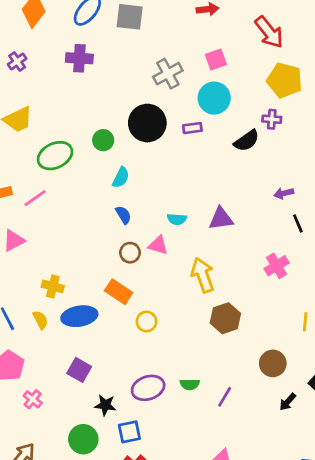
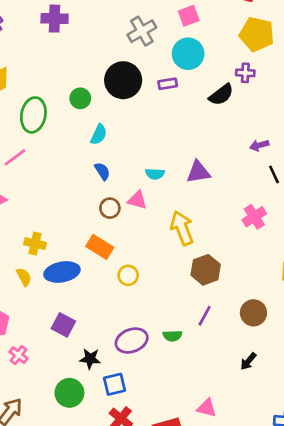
green ellipse: (55, 156) -> (33, 115), turned -52
purple line: (225, 397) -> (205, 316), moved
black arrow: (288, 402) -> (248, 361), moved

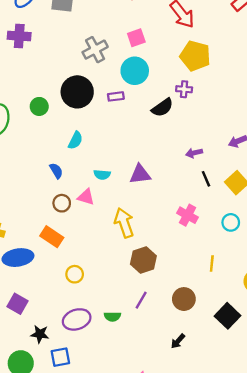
cyan semicircle: (99, 134) -> (75, 140), moved
pink cross: (254, 217) -> (188, 215), turned -30
yellow circle: (128, 275) -> (75, 274), moved

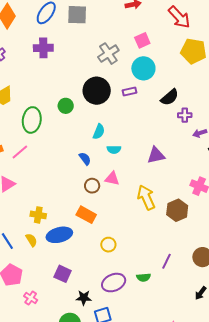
purple cross: (184, 89) -> (185, 115), moved
cyan semicircle: (102, 175) -> (114, 150), moved
brown hexagon: (143, 260) -> (177, 210), moved

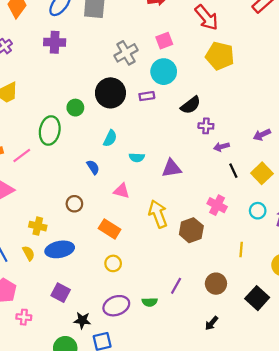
green ellipse: (32, 120) -> (50, 130), moved
cyan semicircle: (114, 150) -> (137, 157), moved
brown circle: (92, 186) -> (74, 204), moved
orange rectangle: (86, 215) -> (110, 229), moved
pink cross: (31, 298) -> (24, 317), turned -32

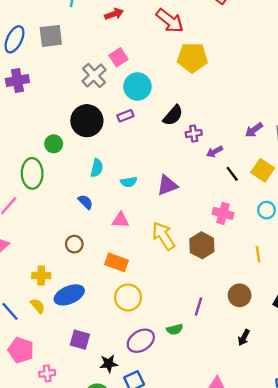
pink square: (164, 41) -> (119, 57), moved
yellow circle: (113, 263) -> (128, 298), size x1.5

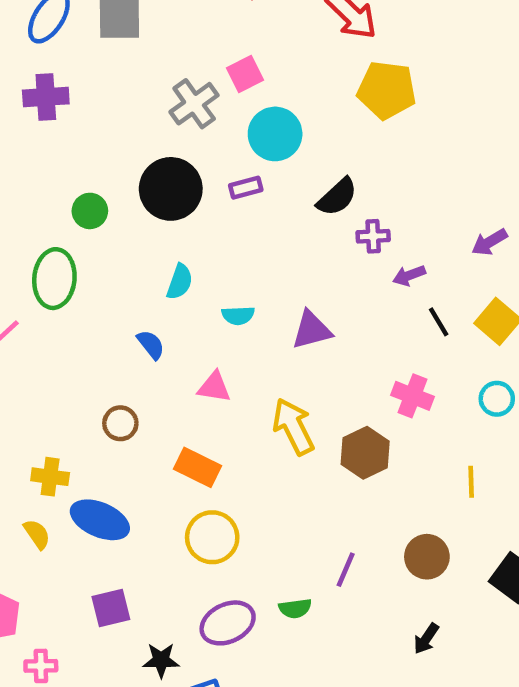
green circle: (54, 144) -> (90, 211), moved
blue ellipse: (69, 295) -> (100, 520), turned 40
purple square: (80, 340) -> (111, 608), turned -36

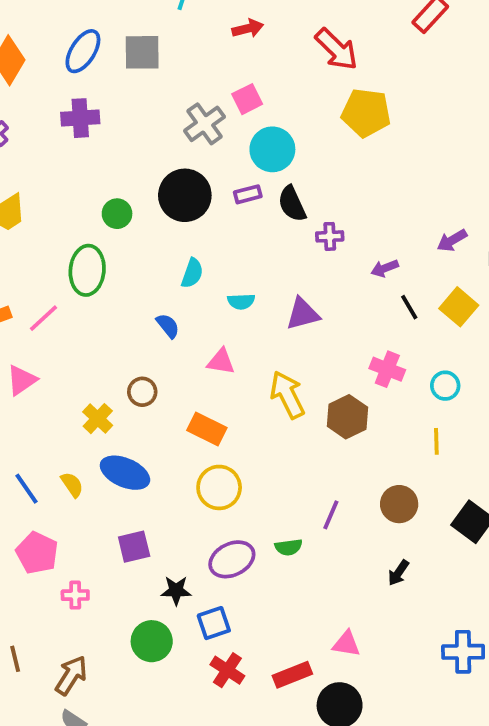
black semicircle: (337, 197) -> (292, 204), moved, turned 108
purple cross: (373, 236) -> (330, 236), moved
cyan circle: (497, 399) -> (445, 386), moved
yellow cross: (50, 477) -> (98, 419), moved, turned 36

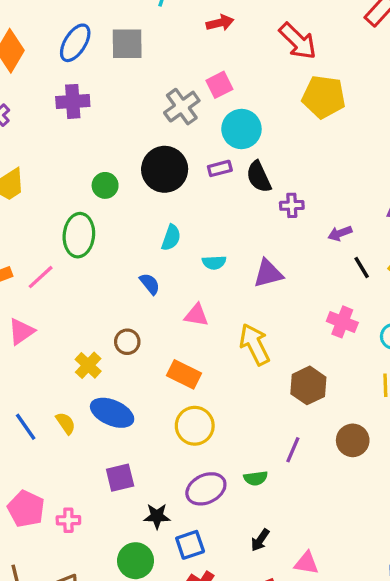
brown hexagon: (347, 417) -> (308, 385), moved
pink pentagon: (37, 553) -> (26, 509), moved
black arrow: (398, 573) -> (260, 540), moved

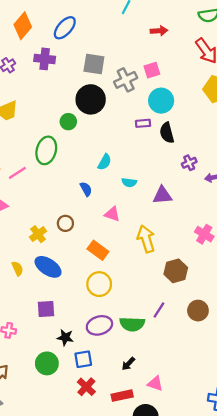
gray square: (127, 44) -> (94, 64), moved
purple cross: (73, 101) -> (45, 59), moved
black circle: (165, 169) -> (91, 99), moved
purple cross: (292, 205) -> (189, 163), moved, turned -32
green semicircle: (256, 478) -> (132, 324), size x1.6

